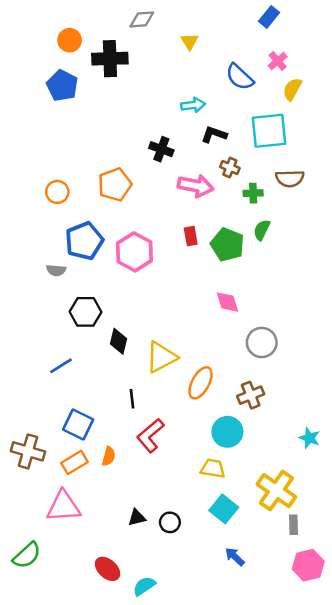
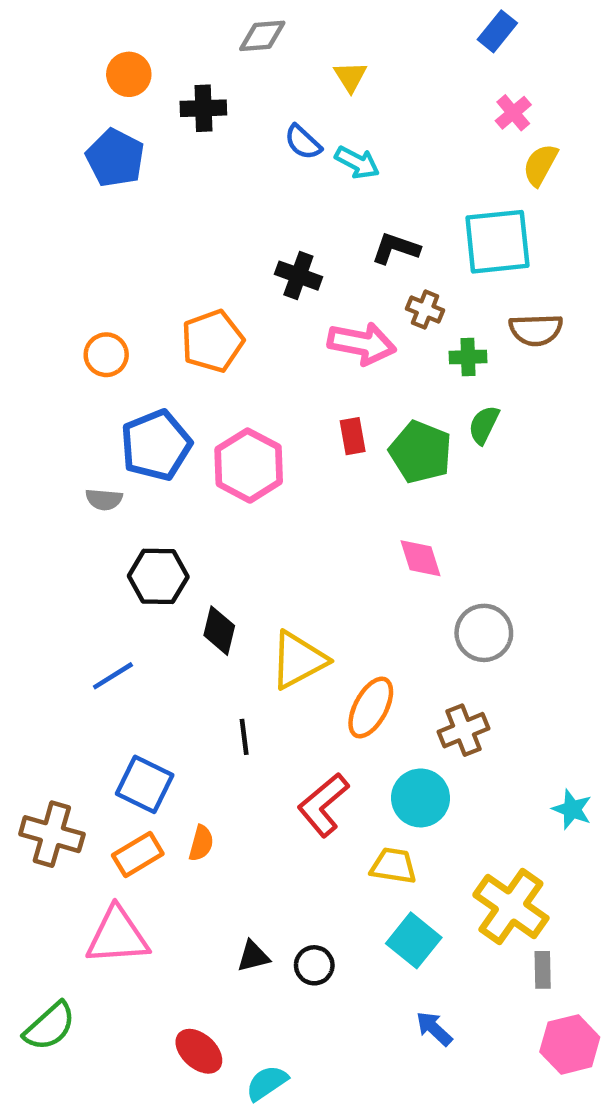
black cross: (110, 59) -> (203, 108), size x0.7
blue semicircle: (240, 77) -> (303, 142), moved, size x0.7
cyan arrow: (193, 105) -> (357, 163), moved, turned 35
red L-shape: (150, 435) -> (323, 805), moved

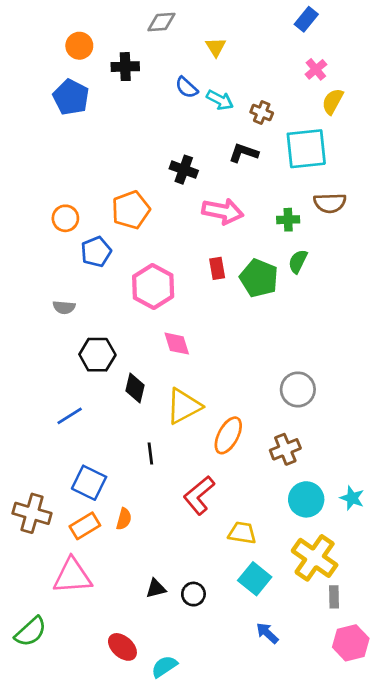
brown cross: (425, 309) -> (262, 113), moved
blue pentagon: (156, 445) -> (96, 252), moved, size x0.7
pink diamond: (421, 558) -> (177, 344), moved
cyan circle: (421, 798) -> (306, 499), moved

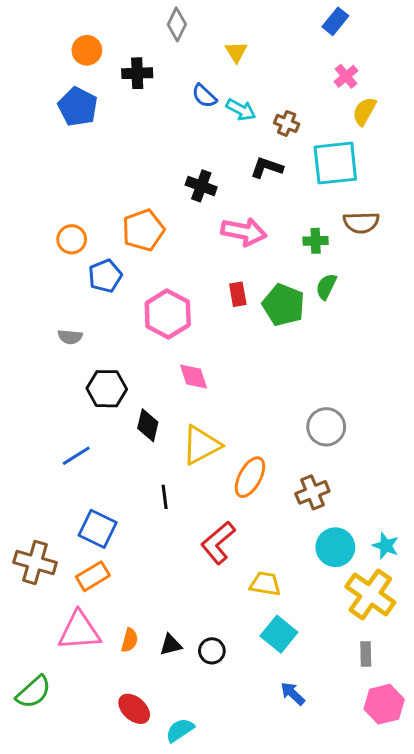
gray diamond: (161, 22) -> (177, 24), turned -60
orange semicircle: (124, 519) -> (130, 640), moved
yellow cross: (315, 558) -> (370, 594), moved

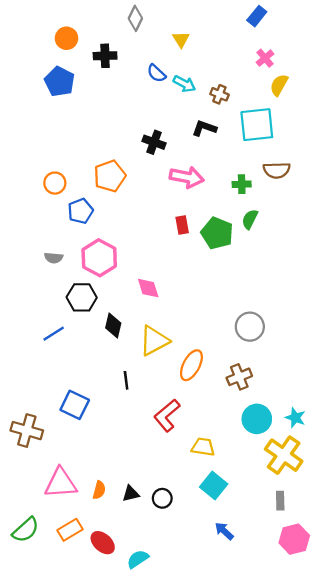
pink hexagon: (168, 314) -> (99, 258), moved
blue line: (76, 456) -> (54, 334), moved
orange rectangle: (93, 576) -> (70, 530), moved

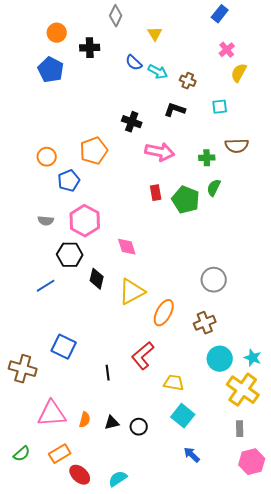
cyan square: (257, 125) -> (220, 107), size x0.5
black line: (126, 380) -> (108, 373), moved
green semicircle: (26, 530) -> (22, 454), size x0.7
red ellipse: (103, 543) -> (80, 475), moved

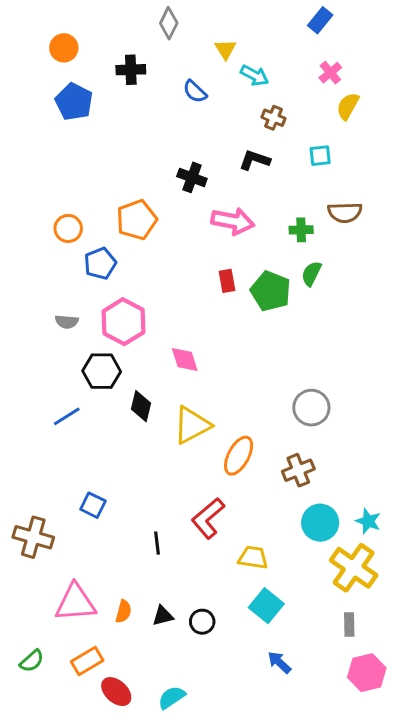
orange circle: (57, 33) -> (64, 48), moved
cyan arrow: (158, 72) -> (255, 76), moved
blue square: (64, 347) -> (93, 505), size x0.7

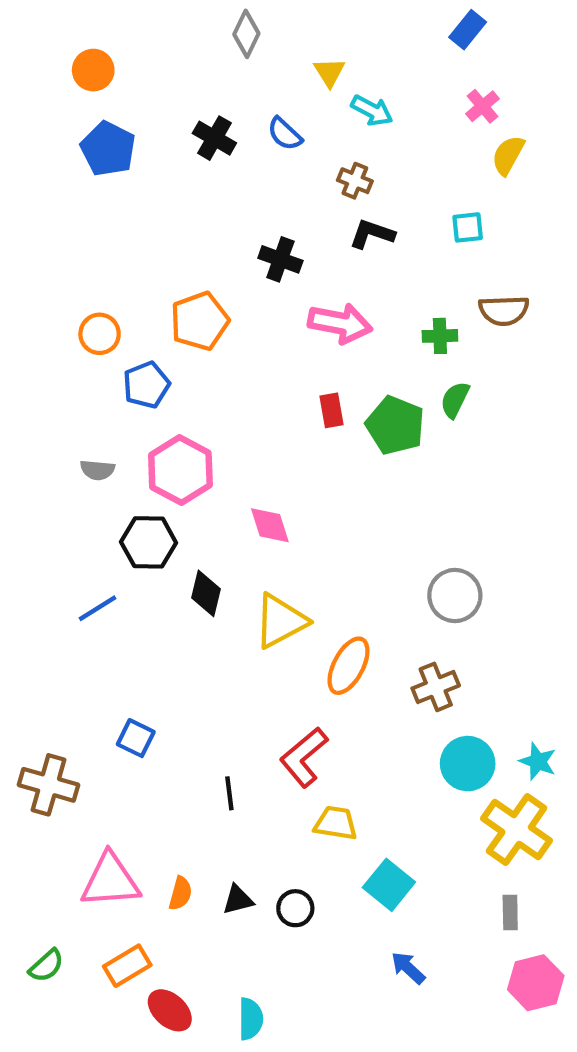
black cross: (131, 70) -> (214, 138), moved, turned 32
brown cross: (274, 118) -> (355, 181), moved
yellow trapezoid: (253, 558) -> (336, 823), moved
cyan semicircle: (172, 697) -> (251, 1019), turned 124

